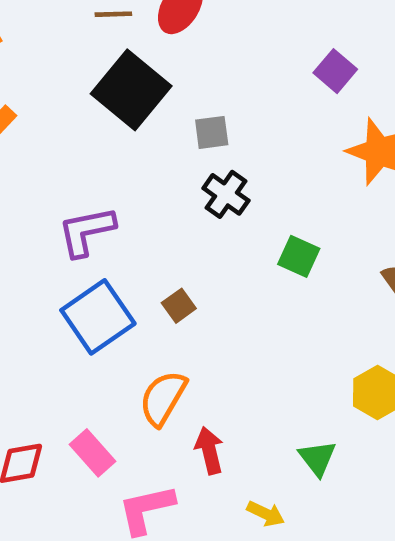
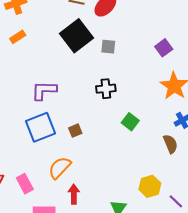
gray square: (212, 132) -> (108, 47), moved
black cross: (226, 194) -> (106, 89), turned 36

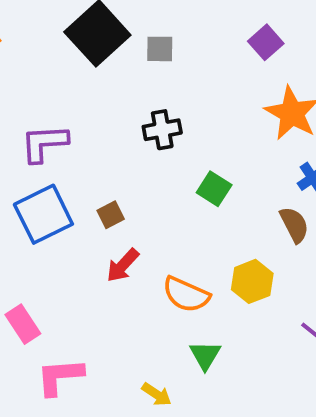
orange semicircle: (60, 168) -> (186, 294), moved, turned -105
yellow hexagon: (150, 186) -> (252, 281), moved
red arrow: (74, 194) -> (123, 265), moved, turned -132

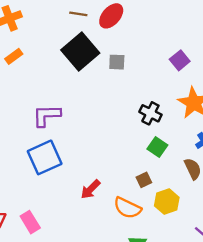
black cross: (162, 130) -> (150, 113), moved, turned 35
green square: (214, 189) -> (157, 147), moved
brown square: (111, 215) -> (144, 180), moved

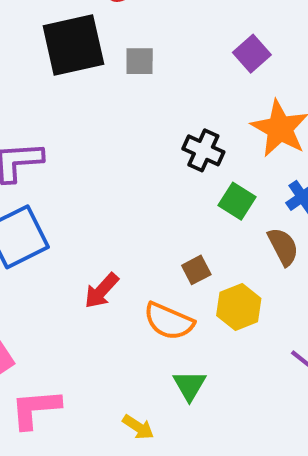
black square: (80, 52) -> (73, 45), turned 30
green square: (157, 147) -> (237, 201), moved

